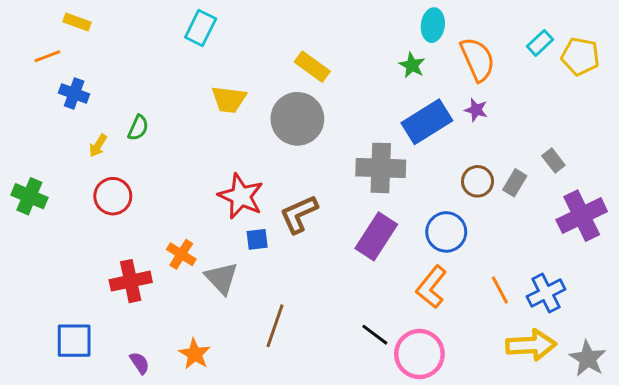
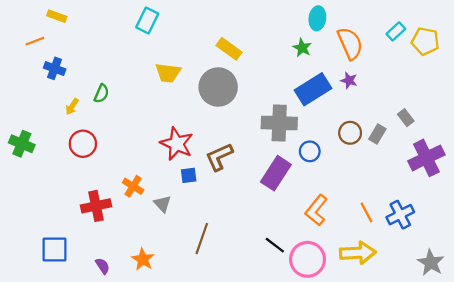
blue circle: (446, 232) -> (310, 151), moved, size x0.7
gray triangle: (221, 278) -> (163, 204), size x0.7
yellow arrow: (531, 345) -> (358, 253), moved

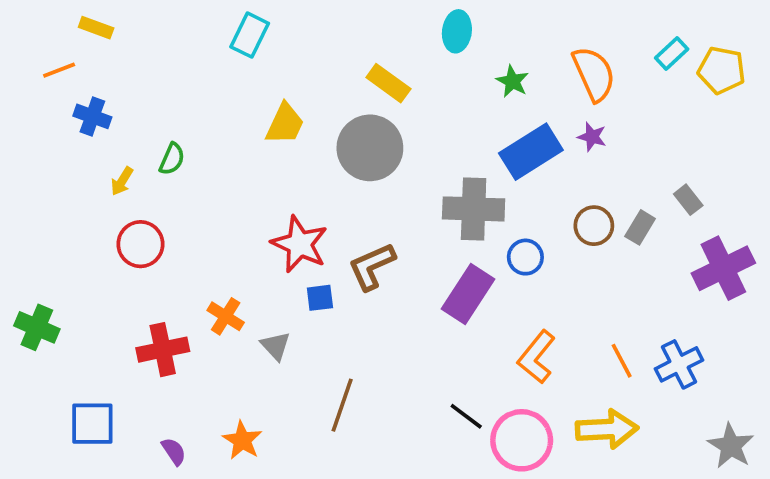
cyan ellipse: (317, 18) -> (457, 31), moved
yellow trapezoid: (168, 73) -> (285, 124), turned -72
green cross: (22, 144) -> (37, 327), moved

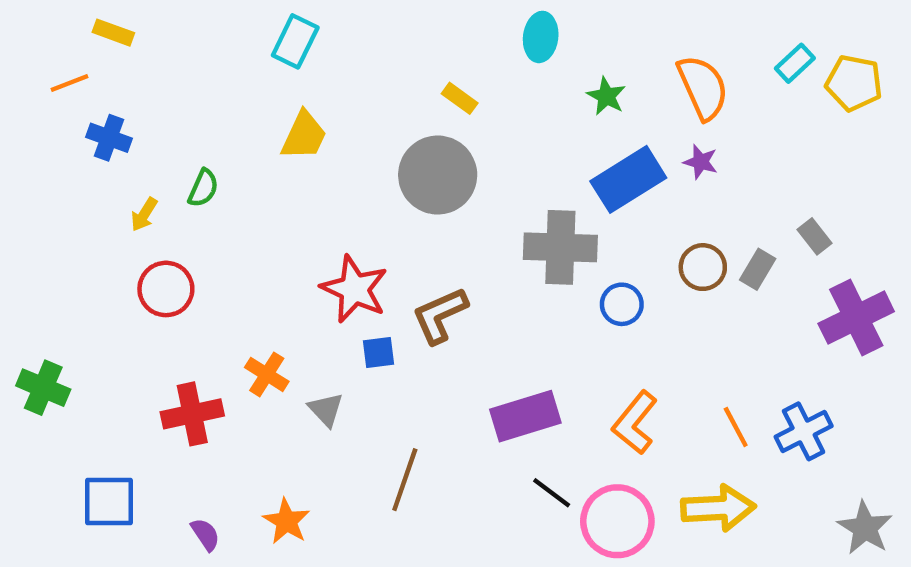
yellow rectangle: (388, 83) -> (460, 98), size x0.7
yellow trapezoid: (285, 124) -> (304, 136), moved
purple rectangle: (468, 294) -> (525, 416), moved, turned 40

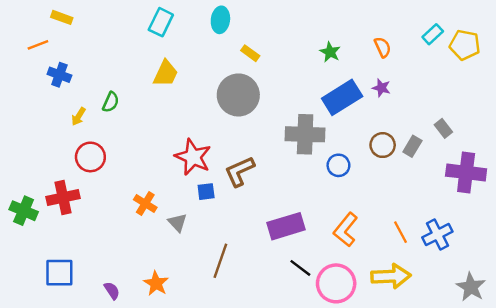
cyan ellipse: (541, 37) -> (220, 20), moved
orange semicircle: (703, 87) -> (383, 47), size x0.6
purple cross: (856, 317) -> (466, 172), turned 33
red cross: (192, 414) -> (63, 198), moved

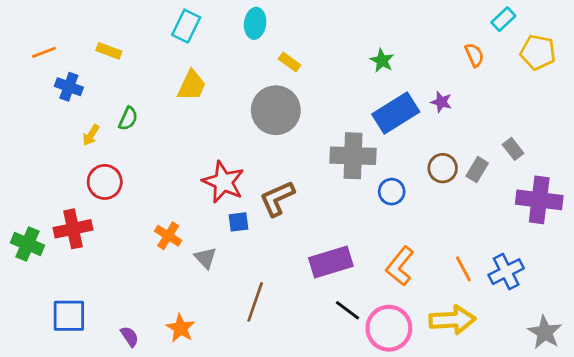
yellow rectangle: (62, 17) -> (109, 51), moved
cyan rectangle: (433, 34) -> (503, 19), moved
orange semicircle: (383, 47) -> (474, 55), moved

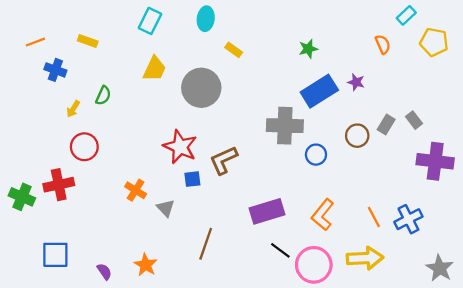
green star: (382, 61) -> (308, 49), turned 30
gray circle: (276, 110) -> (201, 88), moved
gray rectangle: (477, 170) -> (386, 125), moved

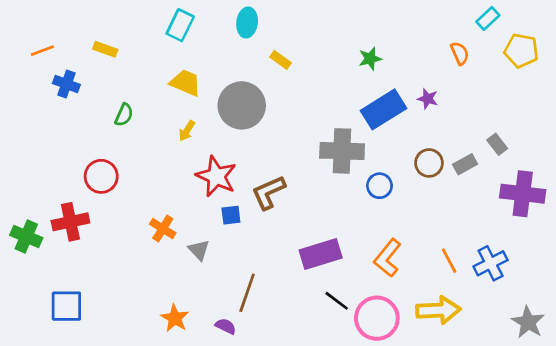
yellow trapezoid: (154, 69) -> (185, 83), turned -92
yellow arrow: (73, 109) -> (187, 131), moved
gray rectangle: (386, 125) -> (465, 164), moved, turned 30
purple semicircle: (104, 272) -> (226, 326), moved, turned -30

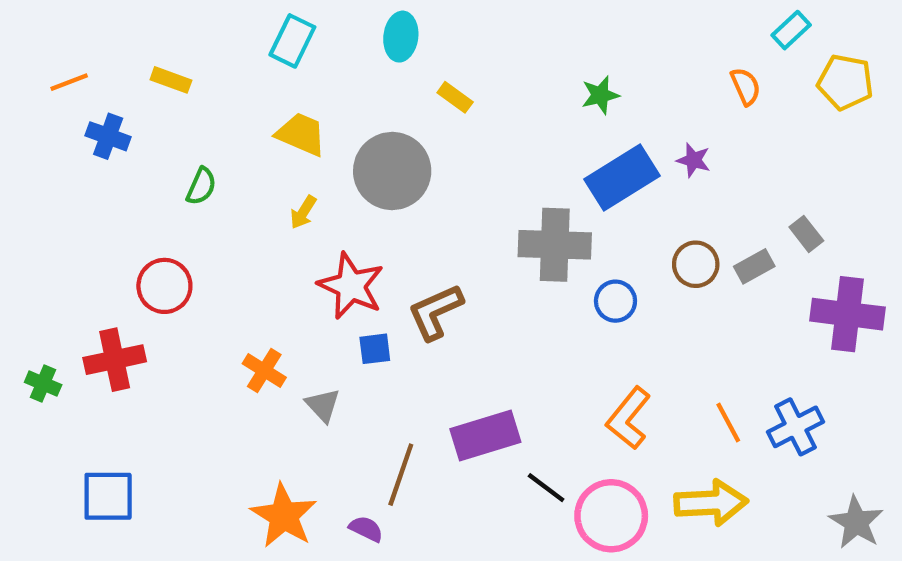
green cross: (26, 237) -> (43, 383), size x0.7
purple rectangle: (321, 254) -> (485, 436), moved
orange star: (175, 318) -> (284, 516), size x1.4

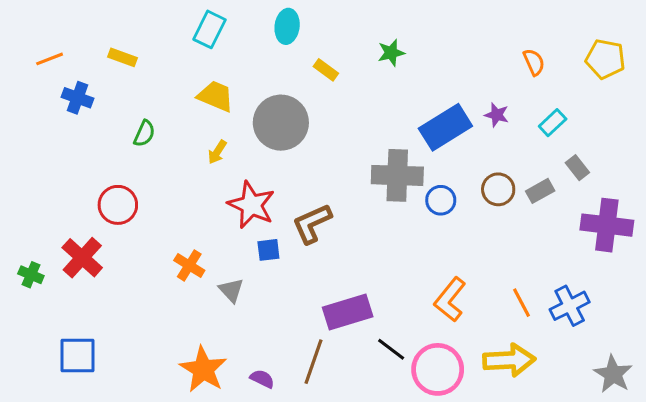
cyan rectangle: (791, 30) -> (553, 123), moved
green star: (600, 95) -> (391, 53), moved
blue circle: (615, 301) -> (441, 200), moved
red cross: (115, 360) -> (82, 258), turned -36
brown line: (401, 475) -> (313, 362), moved

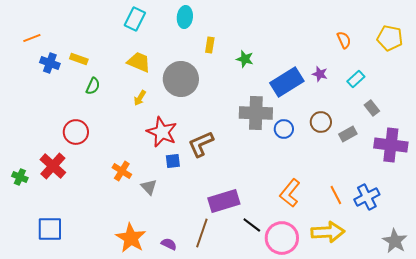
green star: (391, 53) -> (245, 59), moved, turned 30
yellow rectangle: (123, 57) -> (79, 59), moved
yellow rectangle: (326, 70) -> (210, 45), turned 63
gray rectangle: (540, 191) -> (348, 134), moved

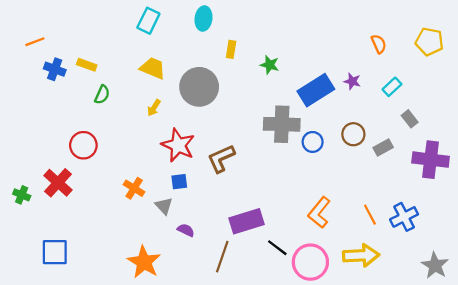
blue square: (173, 161) -> (179, 182), moved
purple semicircle: (169, 244) -> (186, 230), moved

